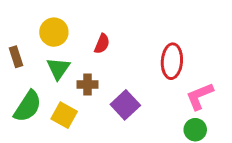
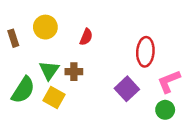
brown rectangle: (16, 57) -> (13, 38), moved
green triangle: (58, 68) -> (49, 70), moved
purple square: (125, 105) -> (127, 89), moved

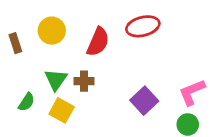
red semicircle: (86, 37) -> (98, 42), size x1.5
red ellipse: (145, 52) -> (143, 26), moved, turned 72
green semicircle: (23, 90) -> (27, 102), size x0.6

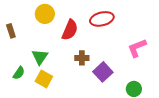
yellow circle: (52, 31) -> (45, 14), moved
brown cross: (84, 81) -> (82, 58), moved
pink L-shape: (192, 92) -> (137, 48), moved

